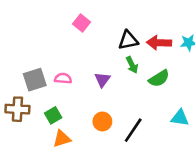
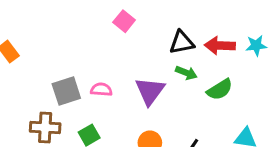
green arrow: (132, 65) -> (186, 73), turned -42
purple triangle: (102, 80) -> (150, 91), size x1.5

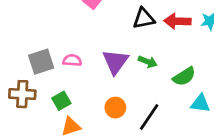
green arrow: (186, 73) -> (148, 62), moved
green semicircle: (220, 90) -> (184, 77), moved

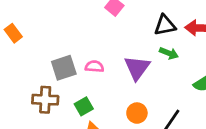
green arrow: (148, 62) -> (169, 53), moved

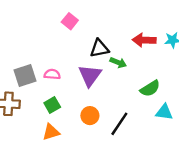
black triangle: (165, 25) -> (99, 48), moved
green square: (84, 106) -> (52, 105), moved

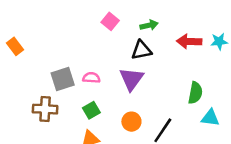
green arrow: (118, 62) -> (149, 25), moved, turned -35
green semicircle: (150, 88) -> (195, 93), turned -48

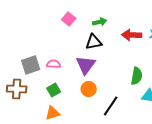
orange circle: (131, 122) -> (89, 89), moved

